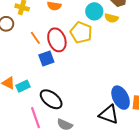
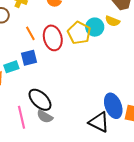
cyan circle: (94, 11) -> (95, 27), moved
blue square: (46, 59) -> (29, 58), moved
cyan rectangle: (23, 86) -> (11, 67), moved
gray semicircle: (65, 125) -> (45, 117), moved

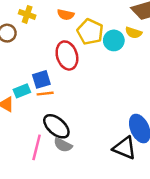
orange line: (30, 33) -> (45, 94), moved, turned -64
yellow pentagon: (79, 33) -> (90, 32), moved
pink line: (22, 117) -> (37, 147), turned 30

